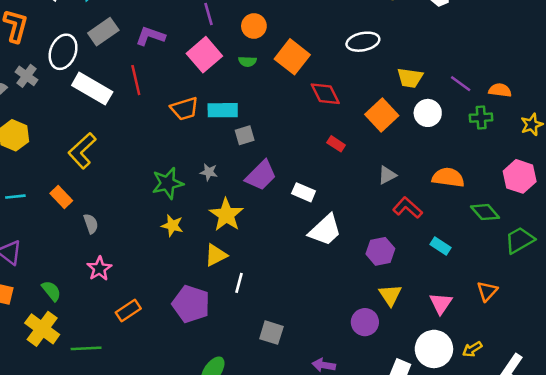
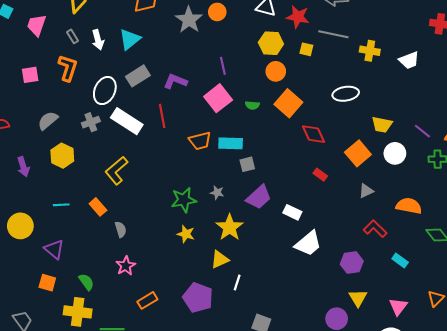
orange circle: (254, 26) -> (276, 71), moved
gray cross: (26, 76) -> (91, 122), moved, turned 30
gray triangle: (387, 175) -> (366, 191), moved
yellow cross: (42, 329) -> (78, 312), turned -32

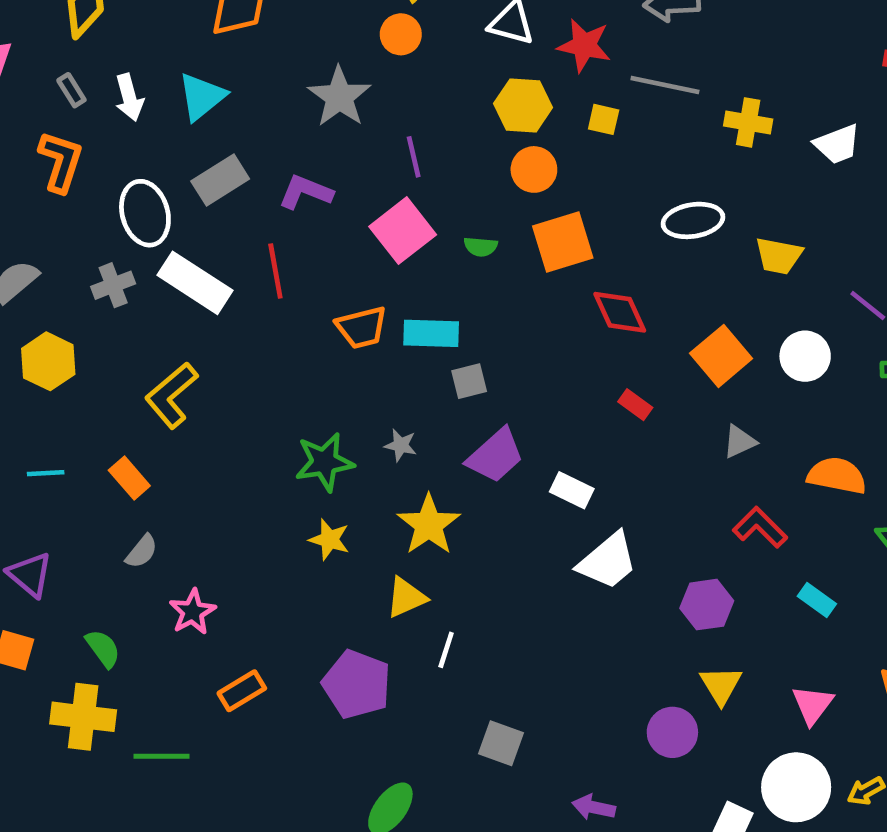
gray star: (189, 20) -> (339, 97), moved
white ellipse: (105, 91) -> (145, 213), turned -40
orange square: (288, 103) -> (563, 242), turned 32
yellow trapezoid: (382, 125) -> (779, 256), moved
gray semicircle: (121, 229) -> (142, 551), moved, turned 56

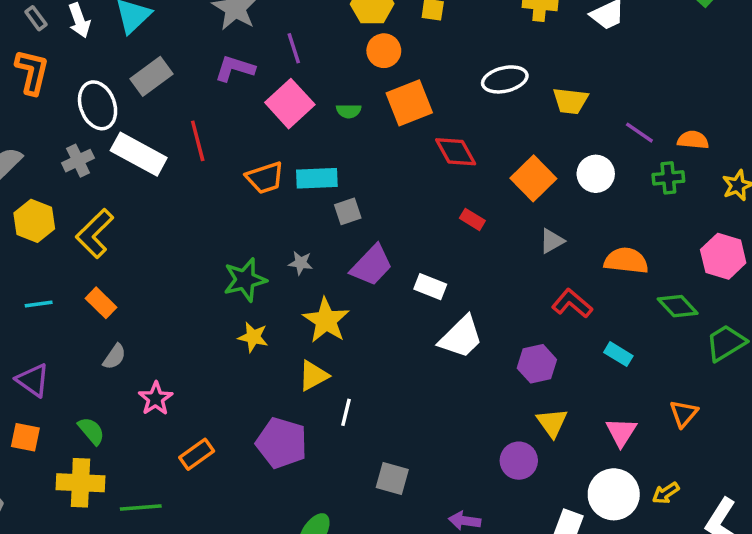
purple L-shape: (306, 192) -> (235, 68), moved
yellow L-shape: (171, 395) -> (95, 233), moved

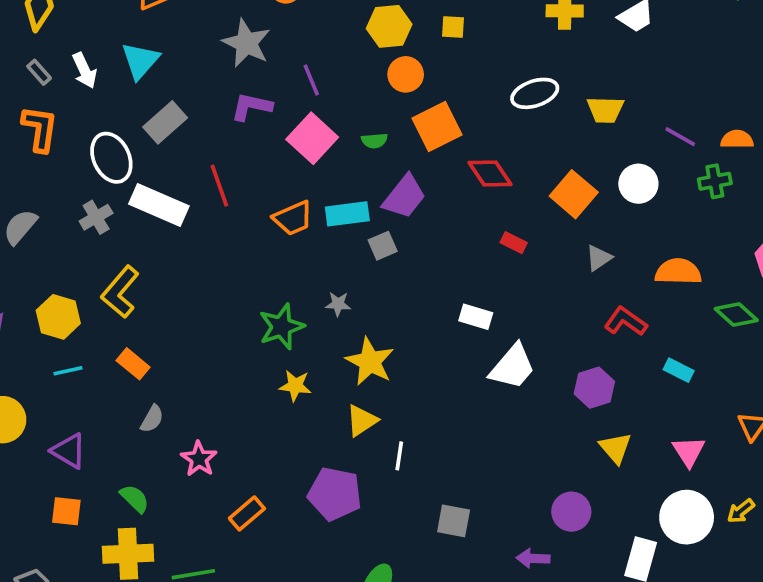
yellow hexagon: (34, 221) -> (58, 317), moved
purple trapezoid: (372, 265) -> (404, 197), moved
purple circle: (519, 461) -> (571, 512), moved

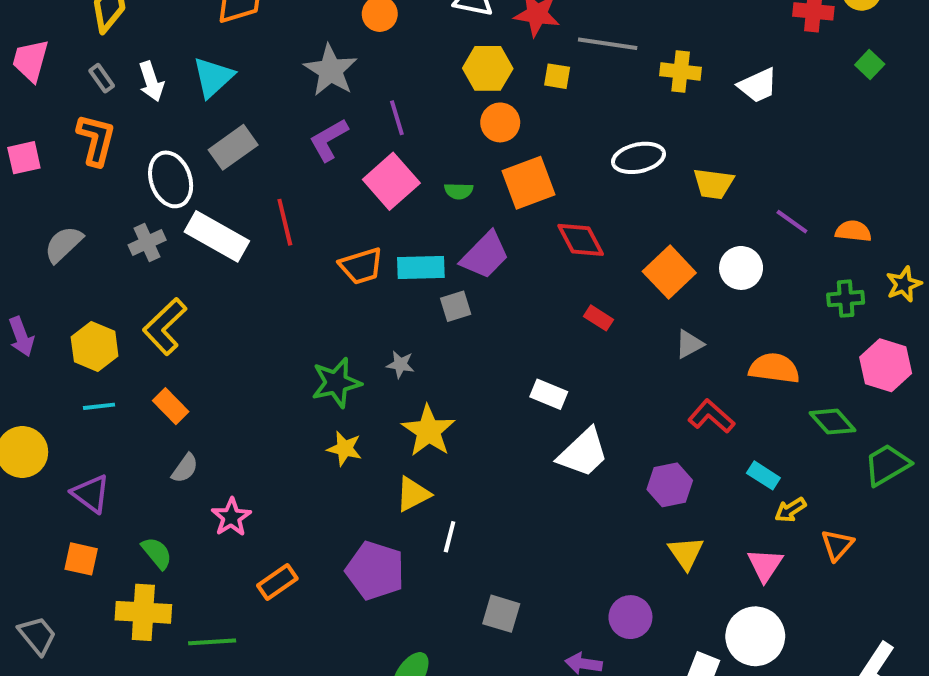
purple L-shape: (251, 107) -> (329, 140), turned -48
green cross: (715, 181) -> (846, 299), moved
yellow arrow: (741, 511) -> (790, 510), moved

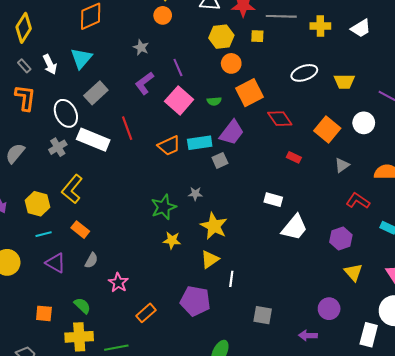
gray star: (331, 70) -> (141, 47), size x0.6
purple triangle: (91, 494) -> (56, 263), moved

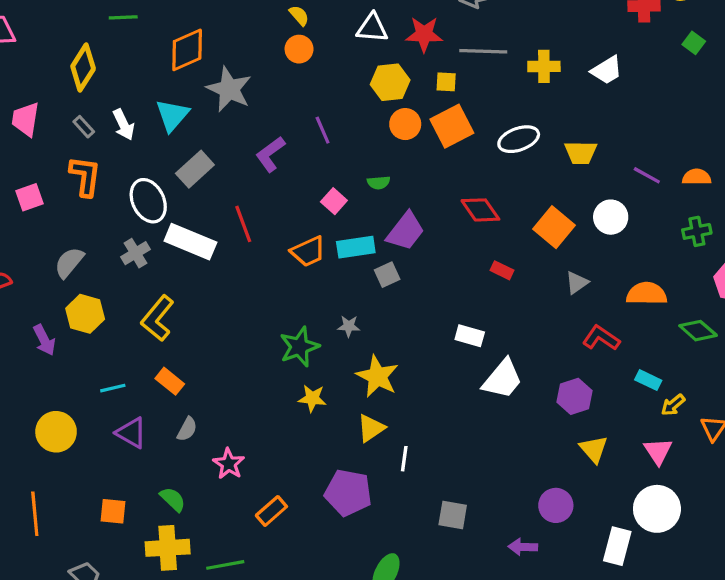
gray star: (141, 47) -> (229, 89), moved, size x1.8
orange square: (249, 93) -> (452, 126), moved
pink square: (179, 100) -> (334, 201), moved, size x0.6
yellow hexagon: (37, 204) -> (85, 314), moved

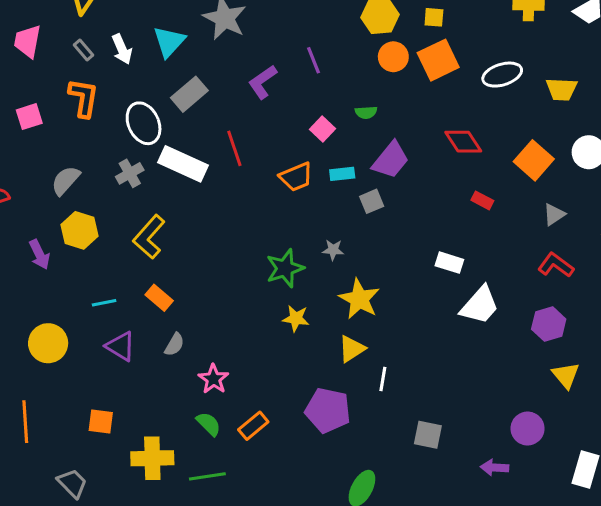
cyan rectangle: (356, 247) -> (342, 174), size x0.7
red L-shape: (601, 338) -> (556, 265), moved
green semicircle: (173, 499) -> (209, 424), moved

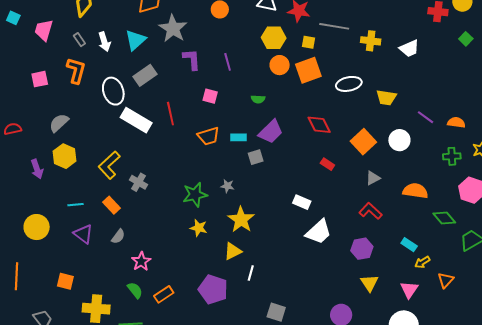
purple L-shape: (263, 82) -> (192, 59), moved, turned 115
pink square: (322, 129) -> (210, 96), moved, turned -35
gray cross: (130, 173) -> (138, 182), moved, turned -36

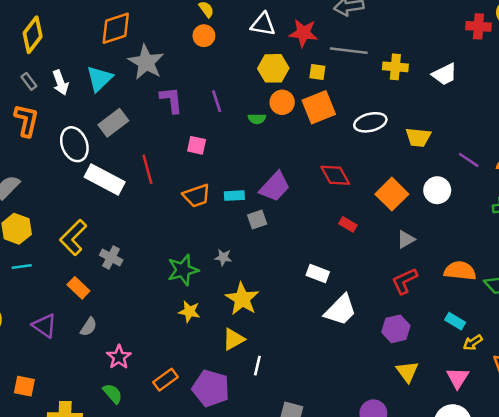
green semicircle: (258, 99) -> (257, 119), moved
orange semicircle: (415, 191) -> (460, 271), moved
cyan line: (76, 205) -> (22, 267), moved
red L-shape: (370, 211) -> (405, 281), turned -65
orange rectangle: (164, 294) -> (165, 380), moved

